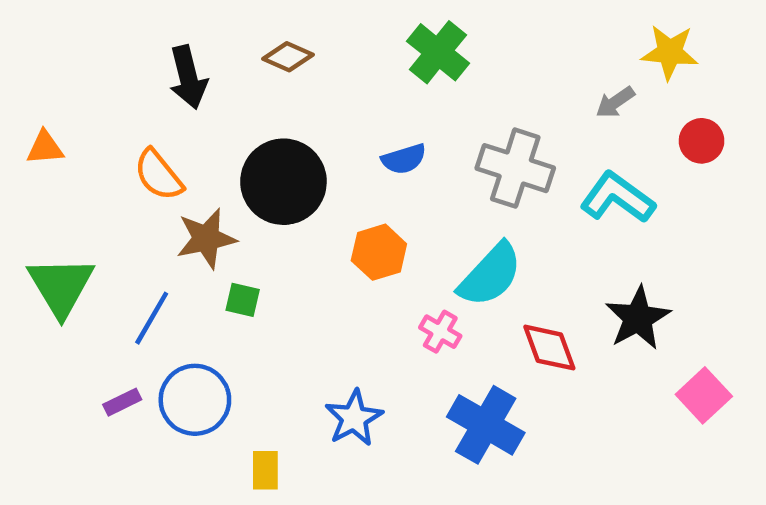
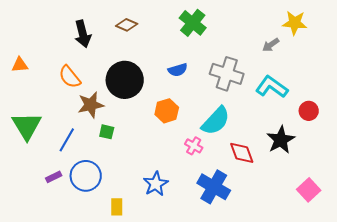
red circle: (702, 141) -> (309, 111), moved
pink square: (704, 395) -> (309, 190), moved

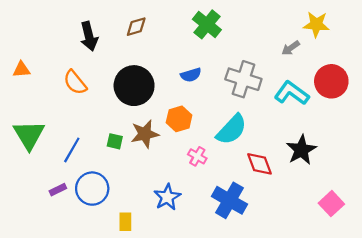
brown diamond: (127, 25) -> (136, 27), turned -40
brown star: (91, 105) -> (145, 134), moved
red circle: (309, 111) -> (331, 81), moved, size x1.6
pink cross: (194, 146) -> (197, 156), moved

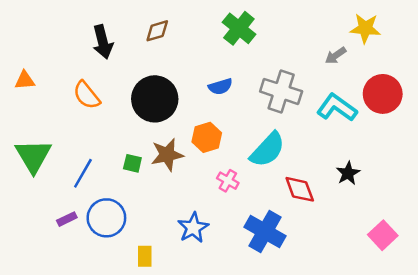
black star: (301, 150) -> (348, 173), size x0.7

